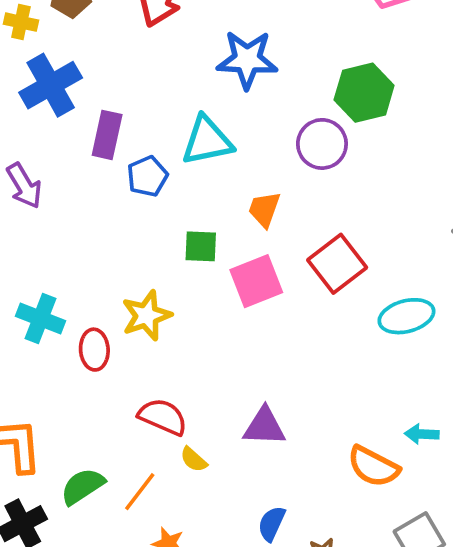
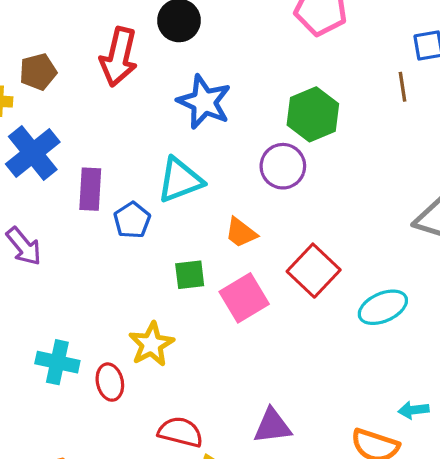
blue star: (247, 60) -> (204, 102), turned 30
orange trapezoid: (264, 209) -> (241, 233), turned -63

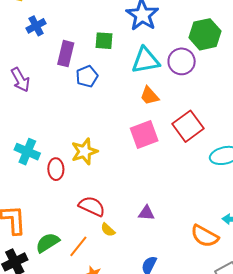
blue cross: (33, 153) -> (36, 26), size x0.6
cyan triangle: (180, 180) -> (145, 60), moved
green square: (190, 275) -> (104, 41), moved
purple triangle: (272, 426) -> (146, 213), size x0.7

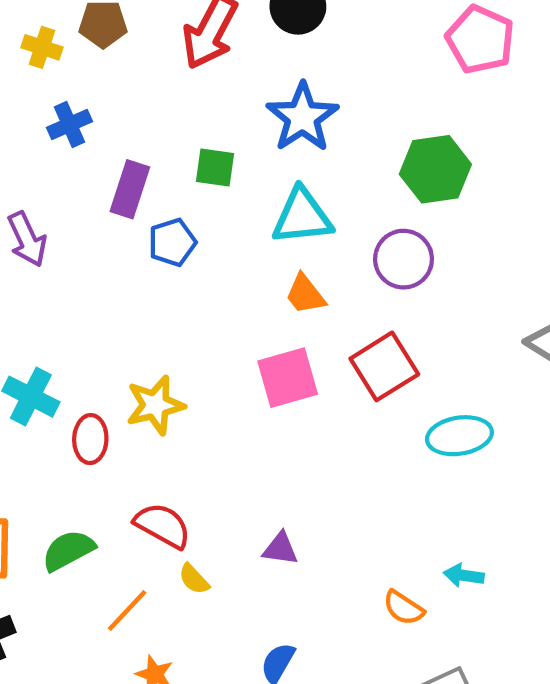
purple circle: (182, 61) -> (404, 259), moved
orange semicircle: (205, 236) -> (403, 608), size x0.7
green semicircle: (48, 243) -> (68, 550), moved

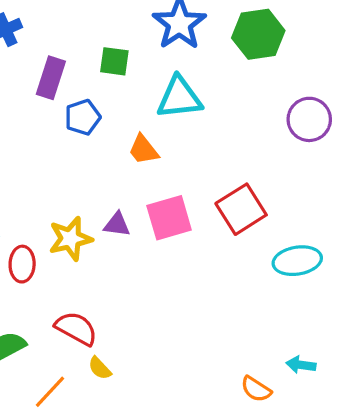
green hexagon: (435, 169) -> (258, 34), moved
purple circle: (404, 259) -> (309, 119), moved
orange trapezoid: (305, 294) -> (143, 150), moved
purple triangle: (280, 549) -> (117, 225), moved

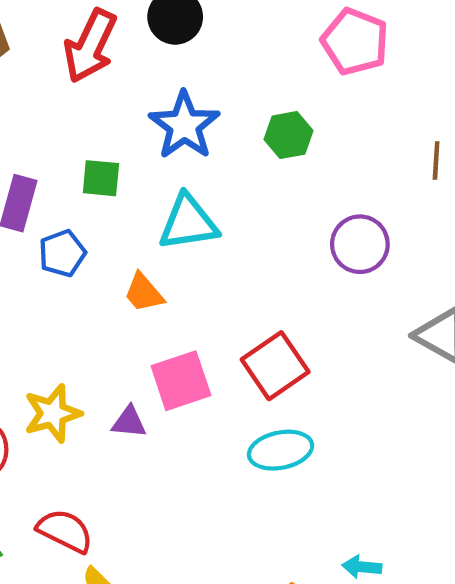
green hexagon: (258, 34) -> (288, 135), size x0.7
purple triangle: (117, 225) -> (129, 422), moved
cyan ellipse: (297, 261) -> (281, 450), moved

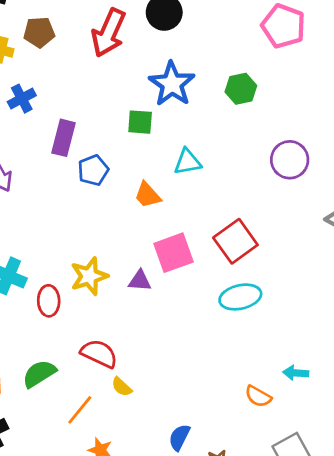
green square: (101, 178) -> (140, 122), moved
cyan triangle: (188, 223) -> (187, 162), moved, size x0.7

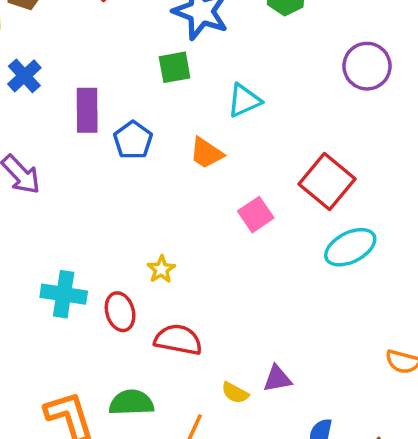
pink square: (173, 253) -> (256, 215), size x0.7
yellow star: (89, 276) -> (161, 269), size x0.6
purple triangle: (140, 281) -> (277, 379), moved
red semicircle: (99, 354) -> (178, 340), moved
green semicircle: (39, 374) -> (131, 403), turned 44

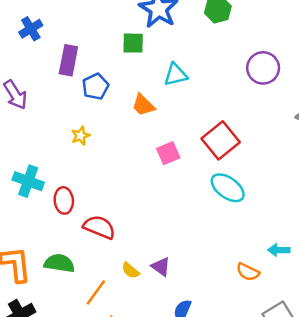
cyan ellipse: (350, 247) -> (228, 188), turned 52
yellow star: (161, 269) -> (80, 136), moved
purple triangle: (277, 379) -> (161, 267), turned 35

